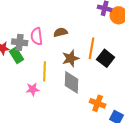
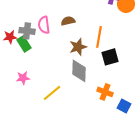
black square: (106, 58) -> (110, 57), moved, turned 36
yellow line: (45, 71) -> (52, 93), moved, turned 48
pink star: (33, 89) -> (23, 78), moved

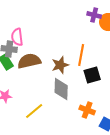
brown semicircle: (68, 21) -> (29, 61), moved, size x1.6
pink semicircle: (44, 25) -> (17, 37), moved

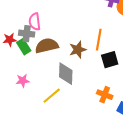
gray diamond: (61, 89) -> (66, 74), moved

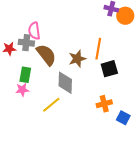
brown semicircle: (47, 46) -> (46, 55), turned 65
green rectangle: (24, 47) -> (25, 75), moved, turned 42
orange cross: (105, 95) -> (104, 104), turned -35

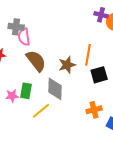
gray cross: (26, 43) -> (16, 27), moved
green rectangle: (25, 75) -> (26, 91), moved

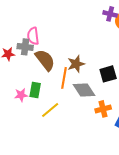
gray cross: (16, 27) -> (25, 47), moved
orange line: (88, 55) -> (64, 78), moved
gray diamond: (55, 89) -> (84, 90), moved, turned -35

